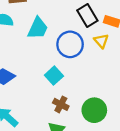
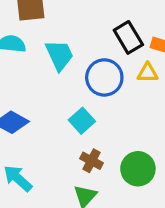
cyan trapezoid: (38, 28) -> (59, 55), turned -50
yellow triangle: (101, 41) -> (148, 73), turned -49

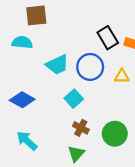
cyan trapezoid: (59, 55) -> (57, 65), moved, turned 90
yellow triangle: (148, 73) -> (122, 76), moved

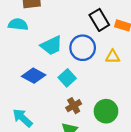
blue diamond: (22, 100) -> (34, 76), moved
brown cross: (81, 128) -> (74, 106), turned 32

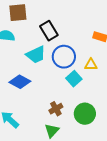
black rectangle: (99, 20) -> (49, 31), moved
cyan square: (67, 78) -> (74, 79), moved

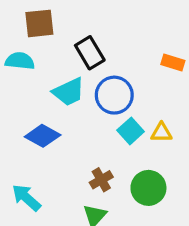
yellow triangle: (91, 65) -> (161, 133), moved

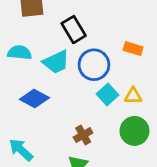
cyan semicircle: (20, 61) -> (20, 53), moved
orange rectangle: (173, 63) -> (133, 49), moved
green circle: (148, 188) -> (134, 131), moved

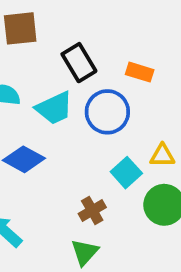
orange rectangle: (133, 49) -> (140, 72), moved
cyan square: (107, 94) -> (126, 173), moved

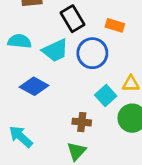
brown cross: (92, 210) -> (82, 122), turned 36

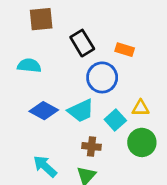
cyan trapezoid: (55, 51) -> (81, 111), moved
cyan arrow: (21, 137) -> (45, 166), moved

